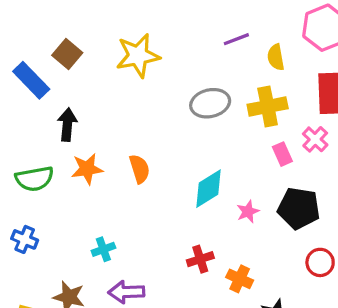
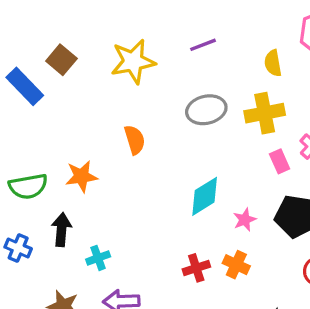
purple line: (236, 39) -> (203, 45), moved
black arrow: (67, 125) -> (61, 230), moved
orange semicircle: (140, 169) -> (135, 140), moved
orange cross: (240, 279) -> (236, 265), moved

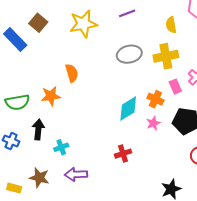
orange semicircle: (135, 140) -> (72, 73), moved
orange cross: (236, 265) -> (155, 99), moved

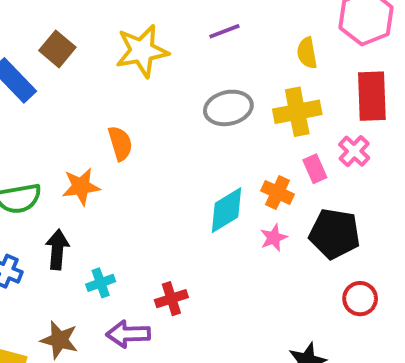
red cross: (123, 154) -> (171, 299), moved

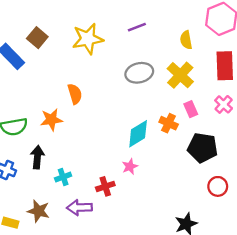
yellow cross: (297, 112) -> (180, 75), turned -36
pink cross: (354, 151) -> (224, 104), moved
pink star: (274, 238) -> (130, 166), moved

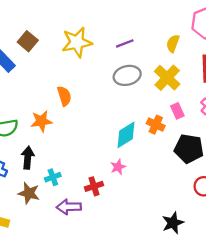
purple line: (137, 27) -> (125, 43), moved
yellow semicircle: (186, 40) -> (173, 43), turned 30
brown star: (38, 211) -> (29, 193), moved

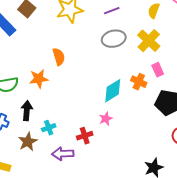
brown star: (29, 193) -> (28, 142), turned 30

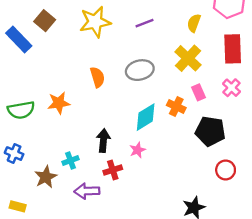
gray ellipse: (114, 39) -> (140, 70), moved
orange semicircle: (59, 57) -> (97, 77), moved
black arrow: (27, 111) -> (103, 141), moved

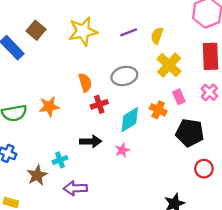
yellow semicircle: (194, 23) -> (157, 36), moved
black arrow: (103, 141) -> (91, 141), turned 84
red cross: (113, 170) -> (99, 104), moved

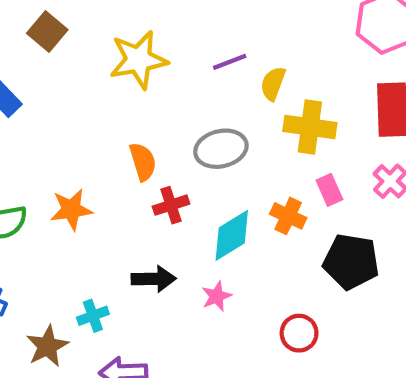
brown square: (36, 30) -> (47, 32), moved
yellow semicircle: (157, 36) -> (273, 84), moved
yellow cross: (169, 65) -> (310, 127), turned -35
red circle: (204, 169) -> (299, 333), moved

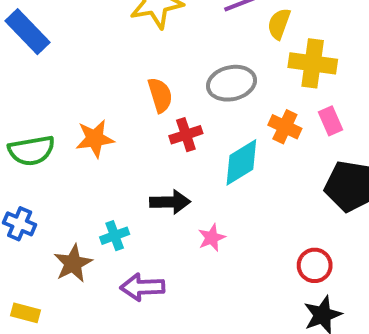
orange cross: (288, 216) -> (285, 127), moved
pink star: (217, 296) -> (212, 238), moved
red circle: (299, 333) -> (315, 265), moved

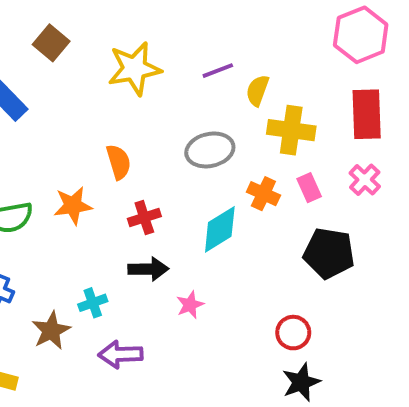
orange semicircle: (160, 95) -> (119, 162), moved
red cross: (186, 135) -> (144, 217), moved

